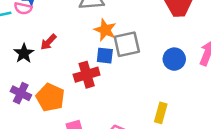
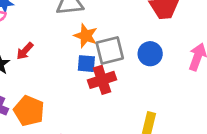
blue circle: (174, 59) -> (150, 54), moved
red cross: (87, 75) -> (102, 80), moved

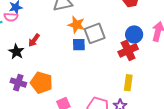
blue circle: (150, 54) -> (134, 34), moved
red cross: (102, 80) -> (128, 50), moved

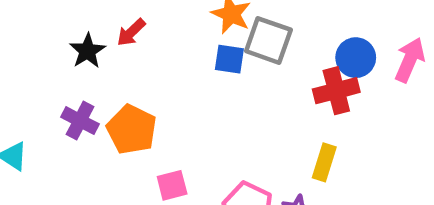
gray square: (95, 33) -> (268, 40), turned 30

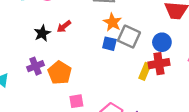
blue circle: (356, 58) -> (162, 42), moved
purple cross: (80, 121) -> (36, 66), turned 35
yellow rectangle: (324, 162) -> (145, 71), moved

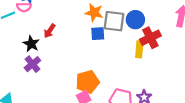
blue circle: (162, 42) -> (135, 20), moved
purple cross: (36, 66) -> (32, 64), moved
orange pentagon: (60, 73) -> (87, 82), moved, turned -30

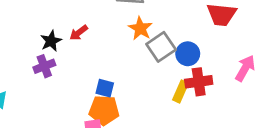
gray square: (114, 21) -> (161, 47), turned 30
blue square: (98, 34) -> (105, 88), moved

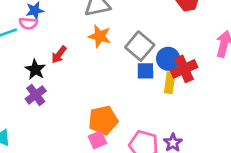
orange star: (140, 28) -> (100, 36), moved
blue circle: (188, 54) -> (168, 59), moved
blue square: (105, 88) -> (145, 71), moved

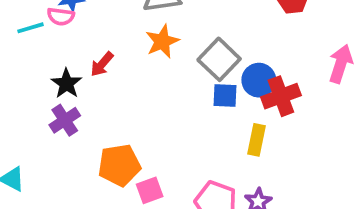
orange star: (100, 36) -> (162, 41), turned 30
yellow rectangle: (170, 83) -> (256, 140), moved
orange pentagon: (103, 120) -> (119, 165), moved

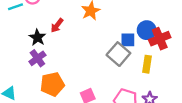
gray square: (219, 59) -> (118, 54), moved
orange pentagon: (119, 165) -> (52, 84), moved

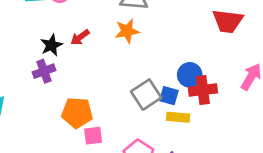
blue square: (128, 40) -> (169, 96), moved
yellow rectangle: (147, 64) -> (178, 117), turned 70
orange pentagon: (52, 84) -> (77, 113), moved

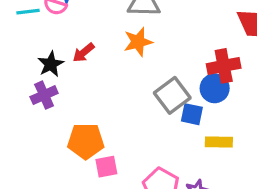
red cross: (203, 90) -> (224, 66), moved
gray square: (146, 95) -> (172, 95), moved
yellow rectangle: (178, 117) -> (219, 142), moved

